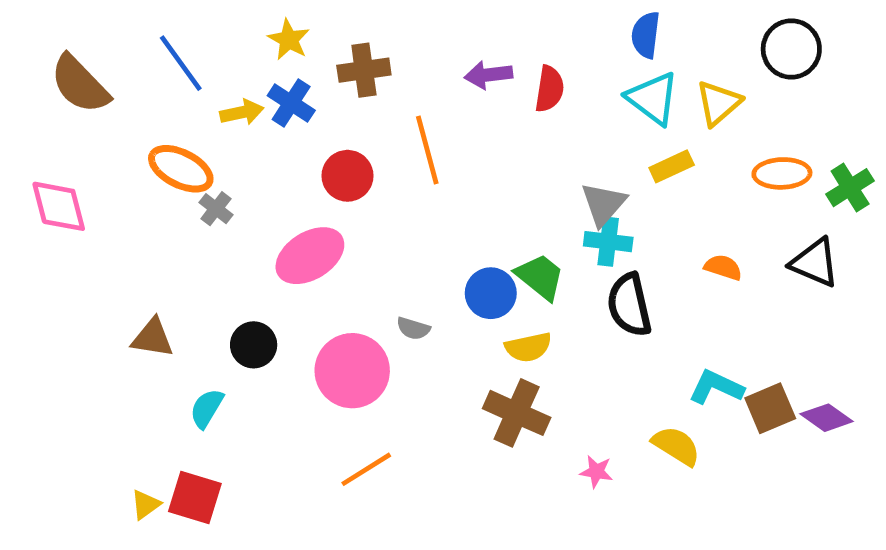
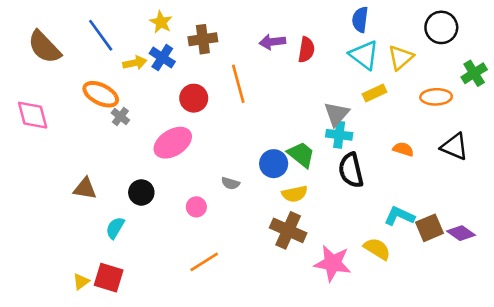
green cross: (850, 188) -> (474, 73), moved
pink circle: (352, 371) -> (196, 207), size x0.5
pink star: (596, 472) -> (333, 263), size x2.0

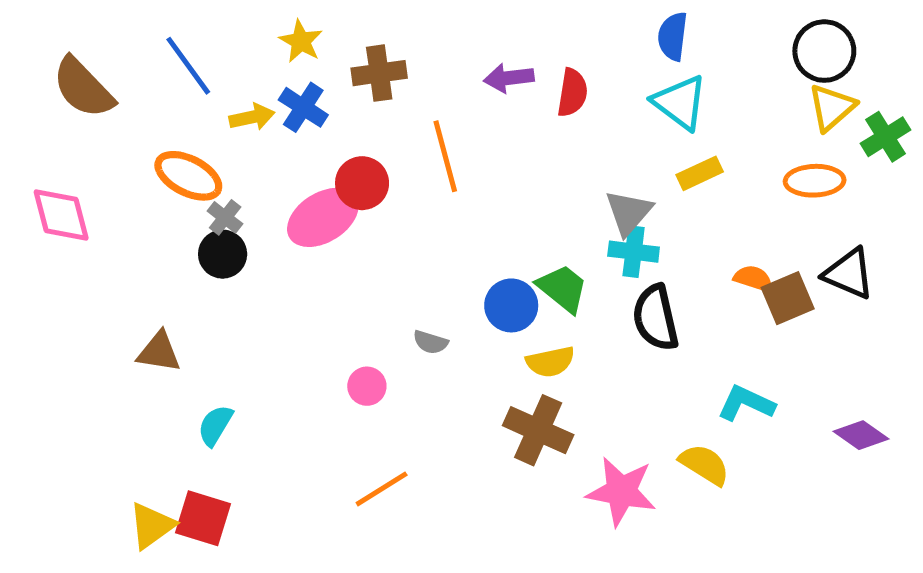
yellow triangle: (401, 58) -> (832, 107), moved
pink ellipse: (173, 143) -> (323, 217), moved
black circle: (141, 192) -> (223, 254), moved
brown square: (430, 228) -> (788, 298), moved
yellow triangle: (81, 282) -> (152, 526), size x1.5

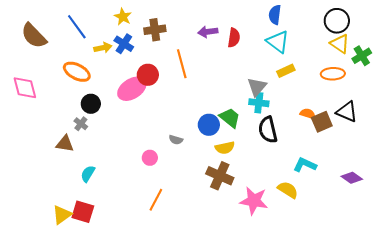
yellow triangle: (832, 107) -> (340, 44), turned -45
gray cross: (225, 217) -> (81, 124), moved
orange line: (382, 489) -> (156, 200), turned -30

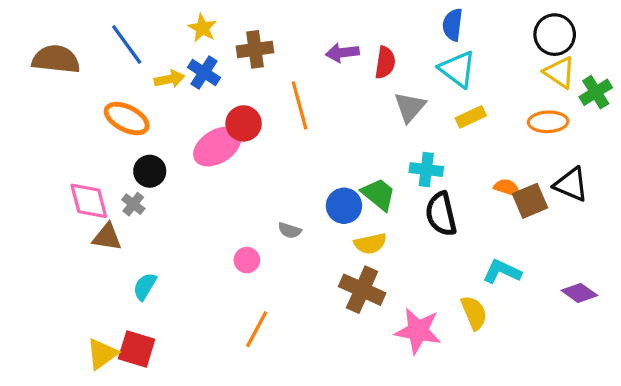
brown semicircle: (34, 36) -> (56, 59), turned 140
gray triangle: (257, 87) -> (410, 107), moved
pink diamond: (25, 88) -> (89, 201), moved
yellow semicircle: (288, 190) -> (474, 313), turned 35

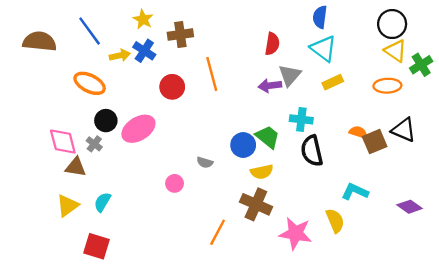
purple arrow: (342, 53) -> (270, 86), moved
pink ellipse: (217, 147) -> (138, 129), moved
orange line: (257, 329) -> (218, 232), moved
yellow triangle: (102, 354) -> (67, 206), moved

